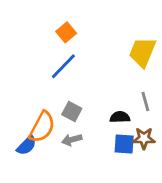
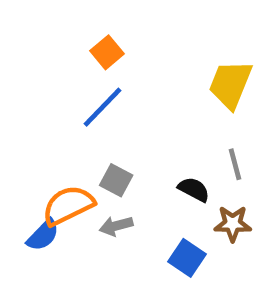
black semicircle: (120, 117) -> (194, 189), turned 30
orange semicircle: (42, 127) -> (68, 205), turned -144
blue square: (124, 144) -> (187, 258), moved, turned 30

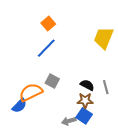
gray line: (235, 164) -> (106, 87), moved
brown star: (233, 224) -> (85, 100), moved
gray arrow: (116, 226) -> (69, 121), moved

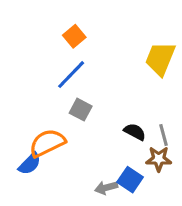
gray square: (52, 81) -> (81, 110), moved
brown star: (85, 100) -> (159, 159), moved

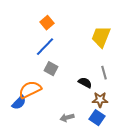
gray line: (163, 135) -> (104, 73), moved
blue square: (130, 180) -> (97, 118), moved

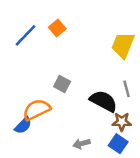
blue line: (45, 47) -> (26, 35), moved
black semicircle: (85, 83) -> (103, 101), size x1.6

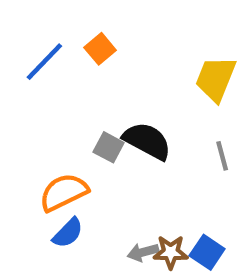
black semicircle: (103, 101) -> (147, 141), moved
brown star: (122, 122) -> (171, 252), moved
blue semicircle: (23, 125) -> (68, 233), moved

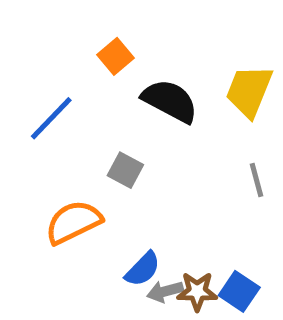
blue line: (44, 62) -> (51, 118), moved
black semicircle: (147, 141) -> (170, 101), moved
blue semicircle: (68, 233) -> (143, 269), moved

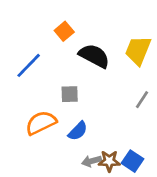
gray square: (125, 170) -> (70, 94), turned -30
gray line: (257, 180) -> (142, 100), turned 48
blue semicircle: (143, 269) -> (78, 131), moved

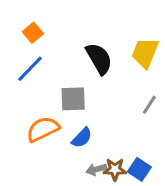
orange square: (64, 31) -> (33, 33), moved
black semicircle: (94, 56) -> (99, 59), turned 32
gray square: (70, 94) -> (73, 99), size x1.4

